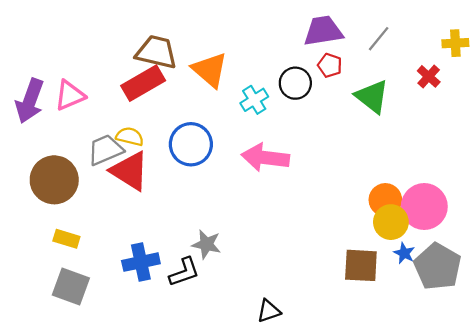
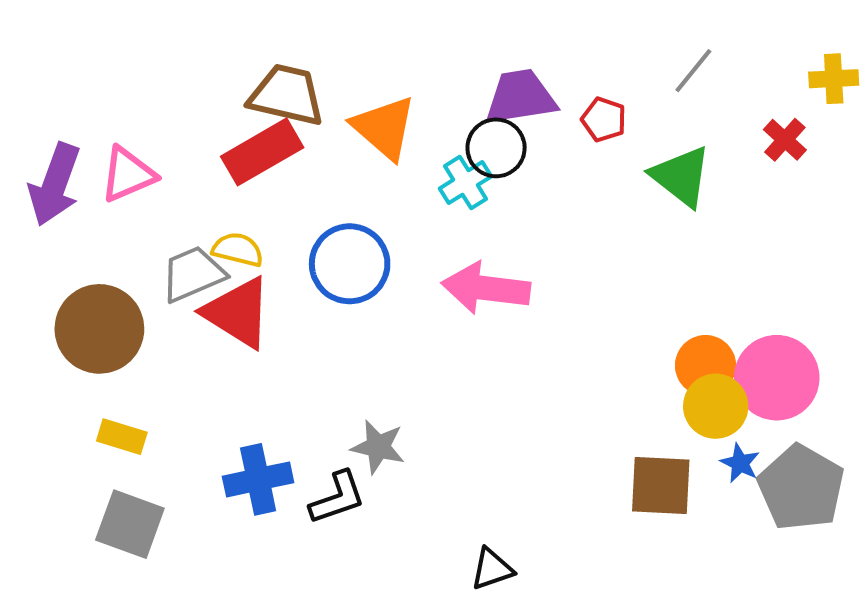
purple trapezoid: (323, 31) -> (520, 97), moved
black circle: (295, 83) -> (496, 148), moved

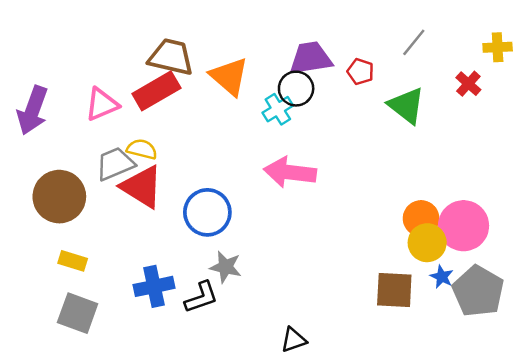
pink triangle: (128, 174) -> (102, 104), moved
blue circle: (350, 264) -> (207, 212), moved

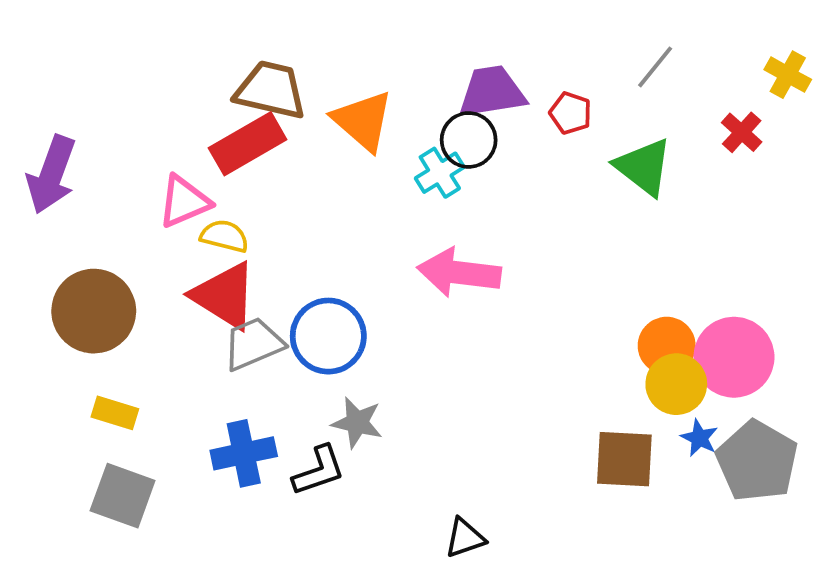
yellow cross: (498, 47) -> (788, 75), turned 32
pink triangle: (102, 104) -> (184, 201), moved
gray trapezoid: (115, 164) -> (253, 344), moved

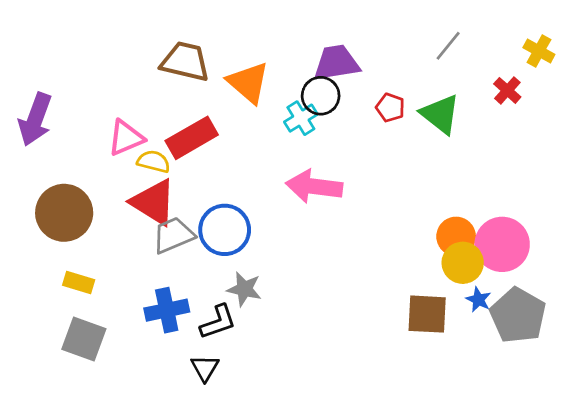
red pentagon: (571, 113) -> (390, 108), moved
red rectangle: (248, 144) -> (192, 138), moved
black triangle: (465, 538) -> (205, 368), moved, turned -40

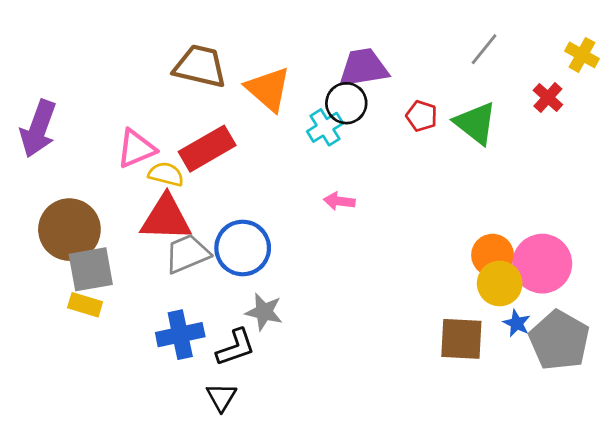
pink arrow: (314, 186) -> (339, 201), size x0.5
red triangle: (154, 202) -> (166, 218), turned -30
gray square: (84, 339) -> (91, 269), moved, turned -30

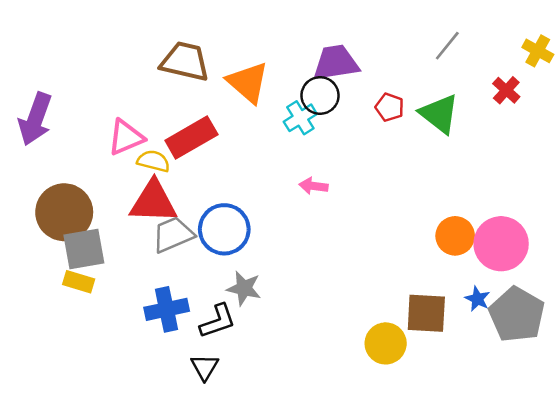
yellow circle: (500, 283) -> (386, 343), moved

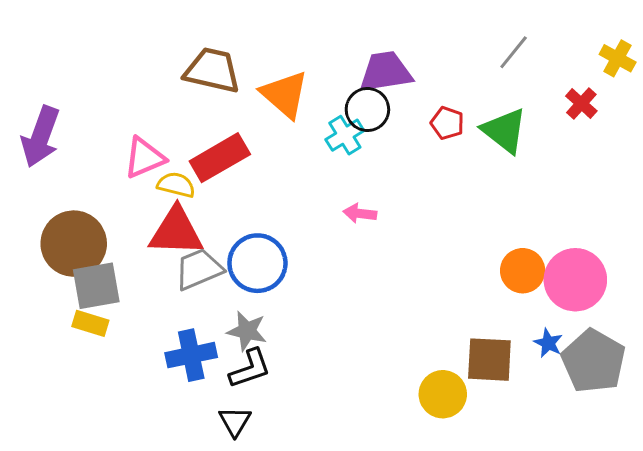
gray star: (244, 288) -> (247, 331), moved

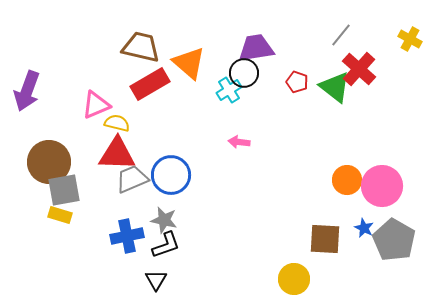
red cross: (581, 103) -> (359, 69), moved, size x1.6
red rectangle: (220, 158) -> (150, 84), moved
yellow circle: (443, 394) -> (294, 279), moved

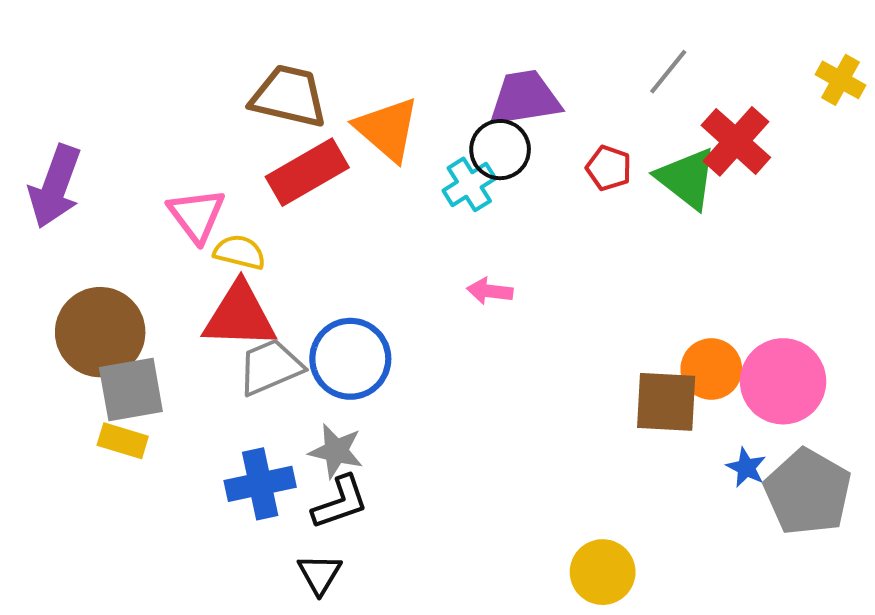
gray line: (341, 35) -> (668, 72), moved
pink triangle: (96, 105) -> (197, 215), turned -44
brown square: (325, 239) -> (666, 402), moved

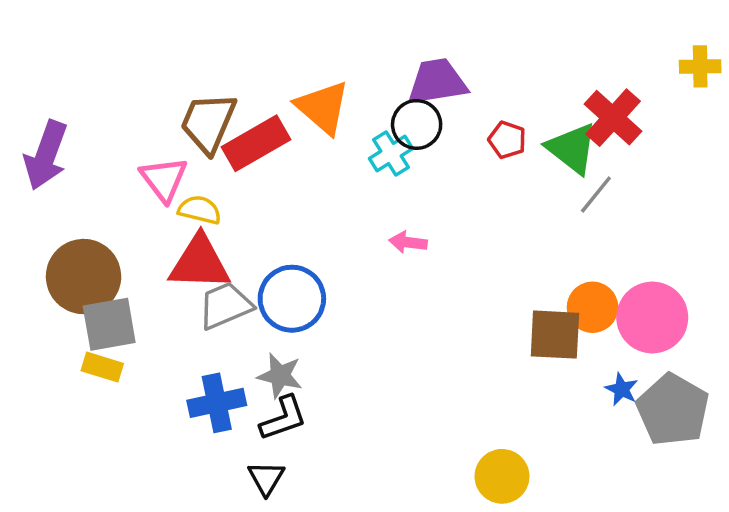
gray line: (668, 72) -> (596, 195), moved
yellow cross: (840, 80) -> (700, 66), turned -30
brown trapezoid: (289, 96) -> (208, 123), moved, turned -80

